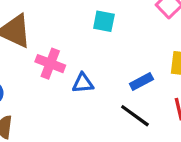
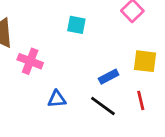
blue triangle: (83, 83) -> (57, 99), moved

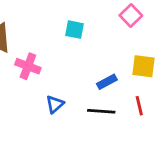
blue triangle: (57, 99) -> (55, 104), turned -36
black line: (103, 106) -> (101, 111), turned -32

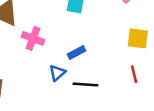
blue rectangle: (107, 82) -> (76, 52), moved
black line: (101, 111) -> (85, 84), moved

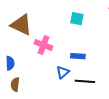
blue rectangle: (76, 52) -> (78, 56), turned 32

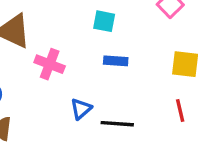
blue rectangle: (78, 56) -> (116, 61), moved

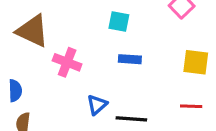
red line: (180, 110) -> (191, 106), turned -75

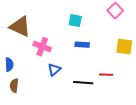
blue triangle: (97, 105) -> (54, 70), moved
red line: (191, 106) -> (106, 75), moved

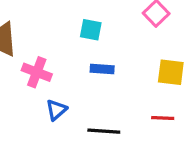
red line: (106, 75) -> (163, 118), moved

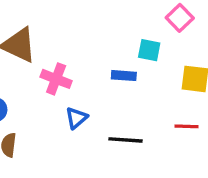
cyan square: (91, 30) -> (149, 50), moved

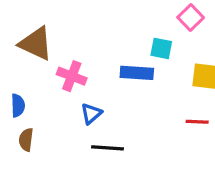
blue rectangle: (124, 76) -> (137, 73), size x1.4
black line: (126, 140) -> (108, 148), moved

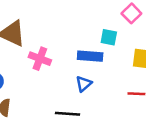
blue triangle: (91, 114) -> (84, 84), moved

